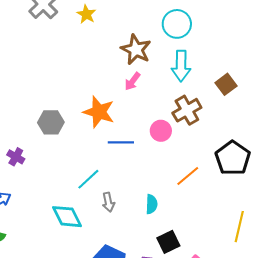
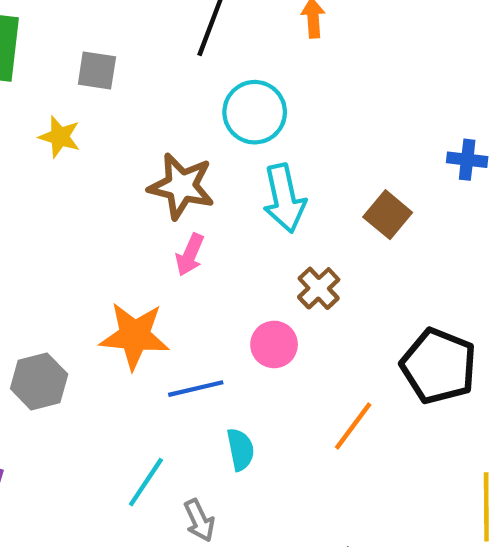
brown cross: (187, 110) -> (319, 288), size x0.7
cyan semicircle: (152, 204) -> (240, 449), moved

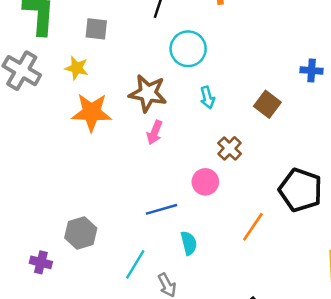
cyan arrow: (284, 198) -> (207, 98), size x0.6
orange star: (135, 336) -> (92, 112), moved
gray hexagon: (39, 381) -> (81, 233), moved

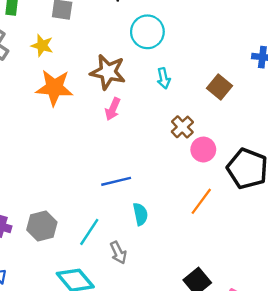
pink circle: (205, 182) -> (203, 150), moved
gray hexagon: (81, 233) -> (42, 226), moved

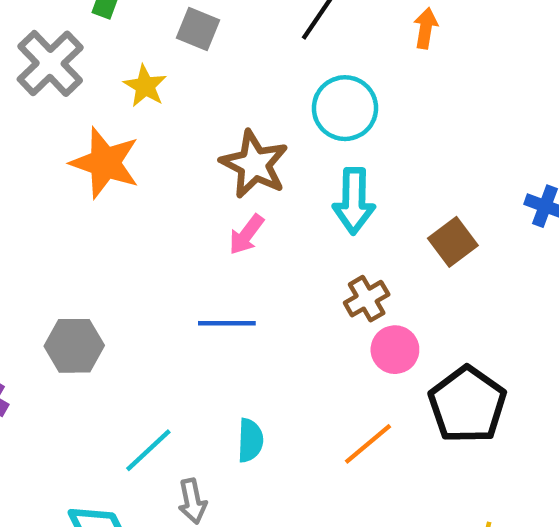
cyan arrow: (164, 78) -> (354, 201), size x1.6
orange star: (54, 88) -> (105, 163), moved
blue line: (116, 181) -> (227, 323), moved
gray hexagon: (42, 226) -> (74, 346), moved

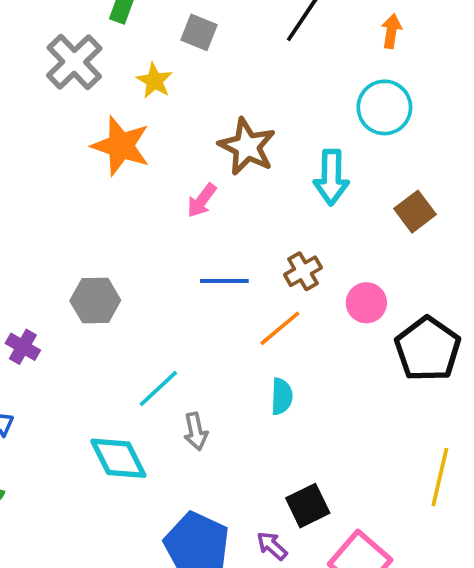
cyan circle: (345, 108) -> (384, 107), moved
pink arrow: (246, 234) -> (202, 200), moved
brown cross: (367, 299) -> (303, 271), moved
cyan semicircle: (250, 440) -> (282, 396), moved
orange line: (368, 444) -> (280, 328), moved

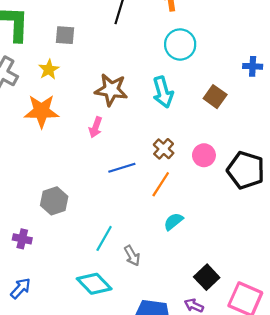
yellow star: (154, 81) -> (49, 69), turned 30
cyan semicircle: (282, 396) -> (173, 221), turned -114

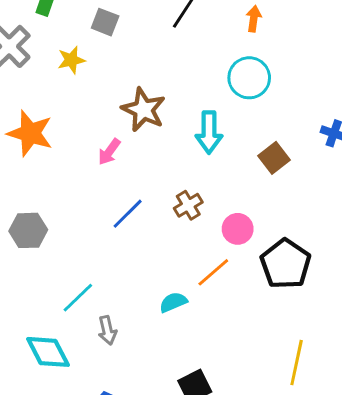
orange star: (42, 111) -> (30, 133), moved
blue line: (122, 168) -> (128, 214), turned -44
orange line: (161, 184) -> (213, 272), moved

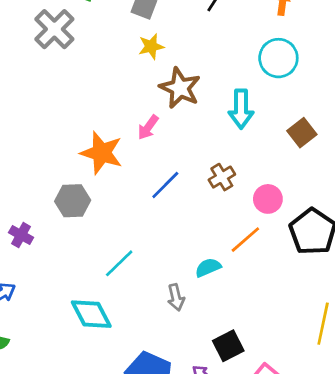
yellow star: (71, 60) -> (151, 46), moved
orange star: (30, 133) -> (102, 153), moved
gray arrow: (107, 330) -> (176, 297), moved

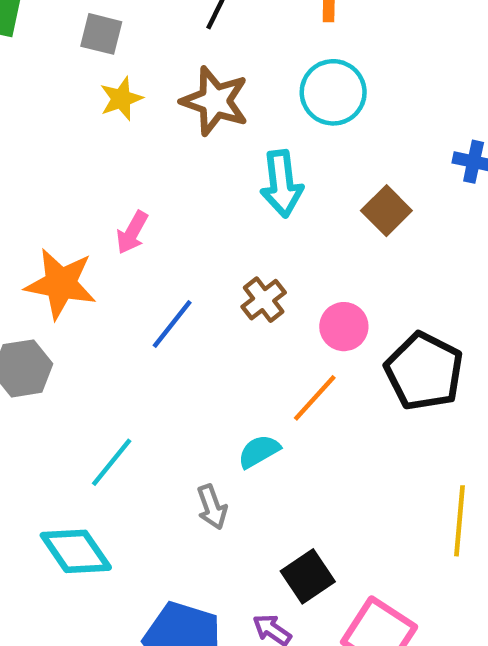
brown star: (180, 88) -> (215, 101), moved

